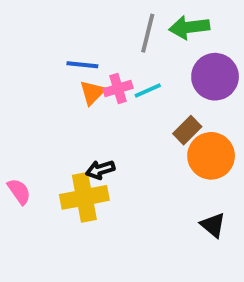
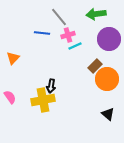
gray line: (148, 33) -> (59, 17), moved, turned -54
pink cross: (118, 89) -> (68, 35), moved
orange triangle: (92, 93) -> (13, 58), moved
black arrow: (100, 170) -> (51, 86), turned -64

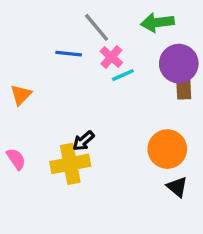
pink cross: (68, 35) -> (111, 57), turned -32
brown rectangle: (95, 66) -> (184, 88), moved, turned -48
orange circle: (107, 79) -> (167, 149), moved
black arrow: (51, 86) -> (83, 141), turned 40

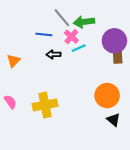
green arrow: (157, 22) -> (84, 22), moved
black arrow: (83, 141) -> (53, 54), moved, turned 40

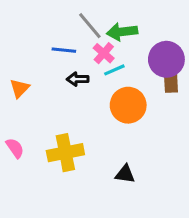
orange circle: (107, 96) -> (128, 105), moved
black triangle: (113, 120) -> (125, 174), moved, turned -32

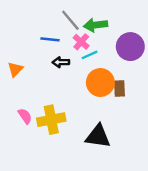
brown rectangle: (171, 82) -> (120, 88), moved
pink semicircle: (15, 148) -> (25, 116), moved
black triangle: (125, 174) -> (98, 136), size x1.6

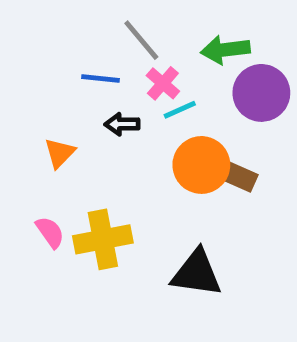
green arrow: (96, 25) -> (225, 50), moved
orange triangle: (15, 69) -> (60, 153), moved
brown rectangle: (120, 88) -> (240, 177), turned -63

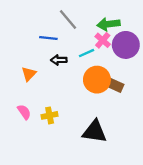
pink cross: (163, 83) -> (103, 40), moved
yellow cross: (103, 239) -> (50, 115), size x0.6

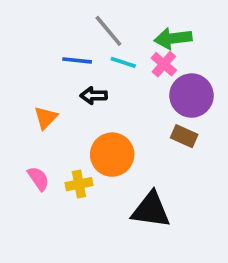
purple circle: (126, 45) -> (192, 96), moved
cyan line: (87, 53) -> (123, 62), moved, turned 42
orange circle: (97, 80) -> (112, 155), moved

